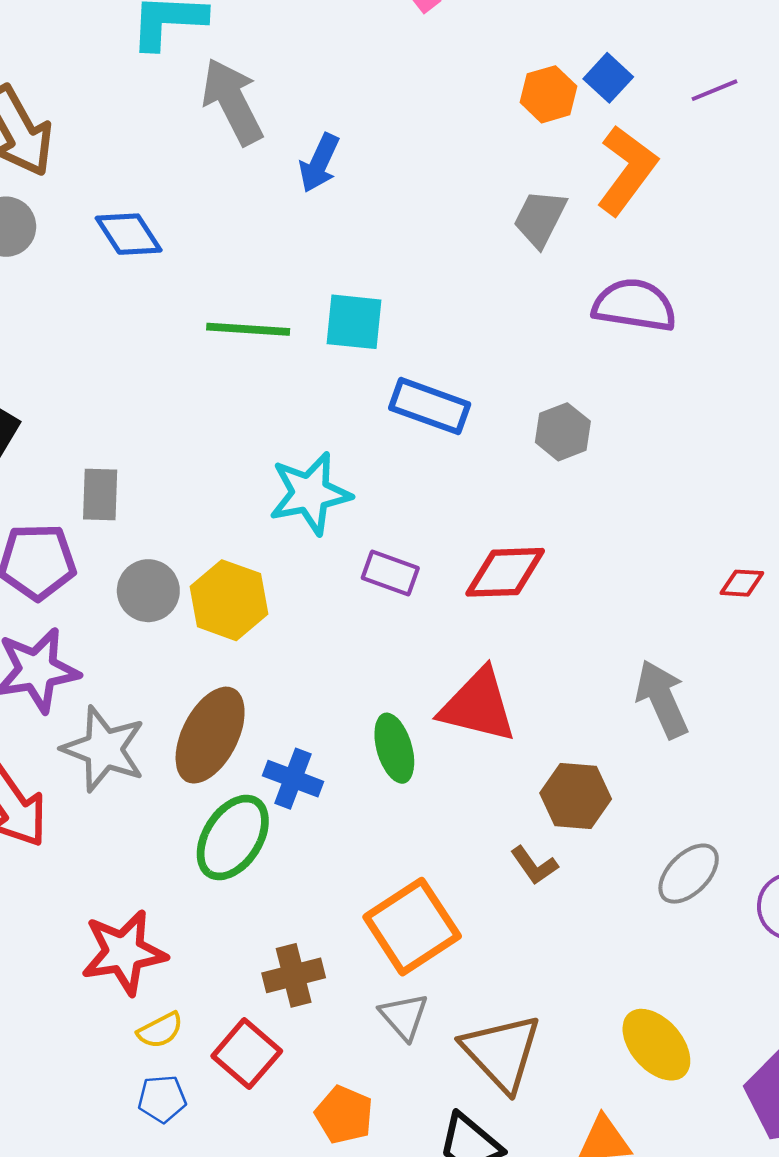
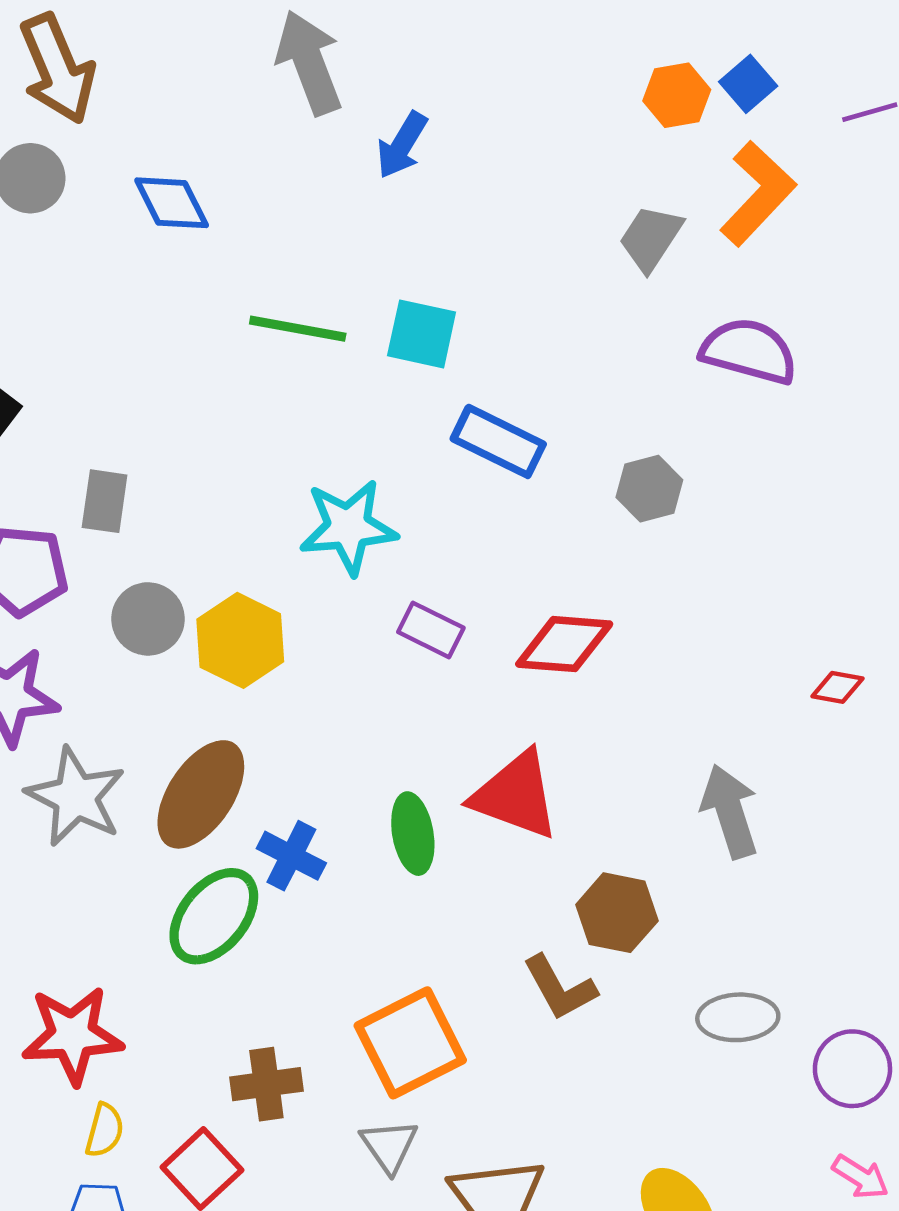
brown L-shape: (534, 865) -> (560, 988), size x1.4
gray ellipse: (689, 874) -> (738, 1017), turned 36
yellow semicircle: (160, 1030) -> (105, 1130), turned -54

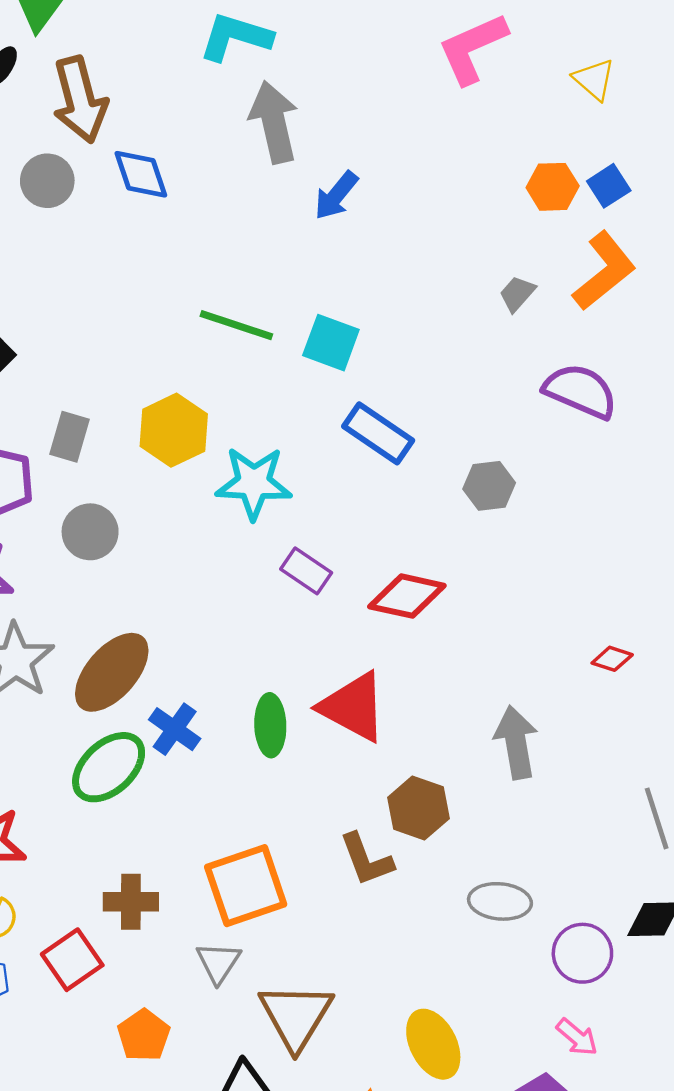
blue diamond: (172, 203) -> (141, 174), moved
gray trapezoid: (651, 238) -> (517, 294), size x0.7
yellow hexagon: (240, 640) -> (174, 430), moved

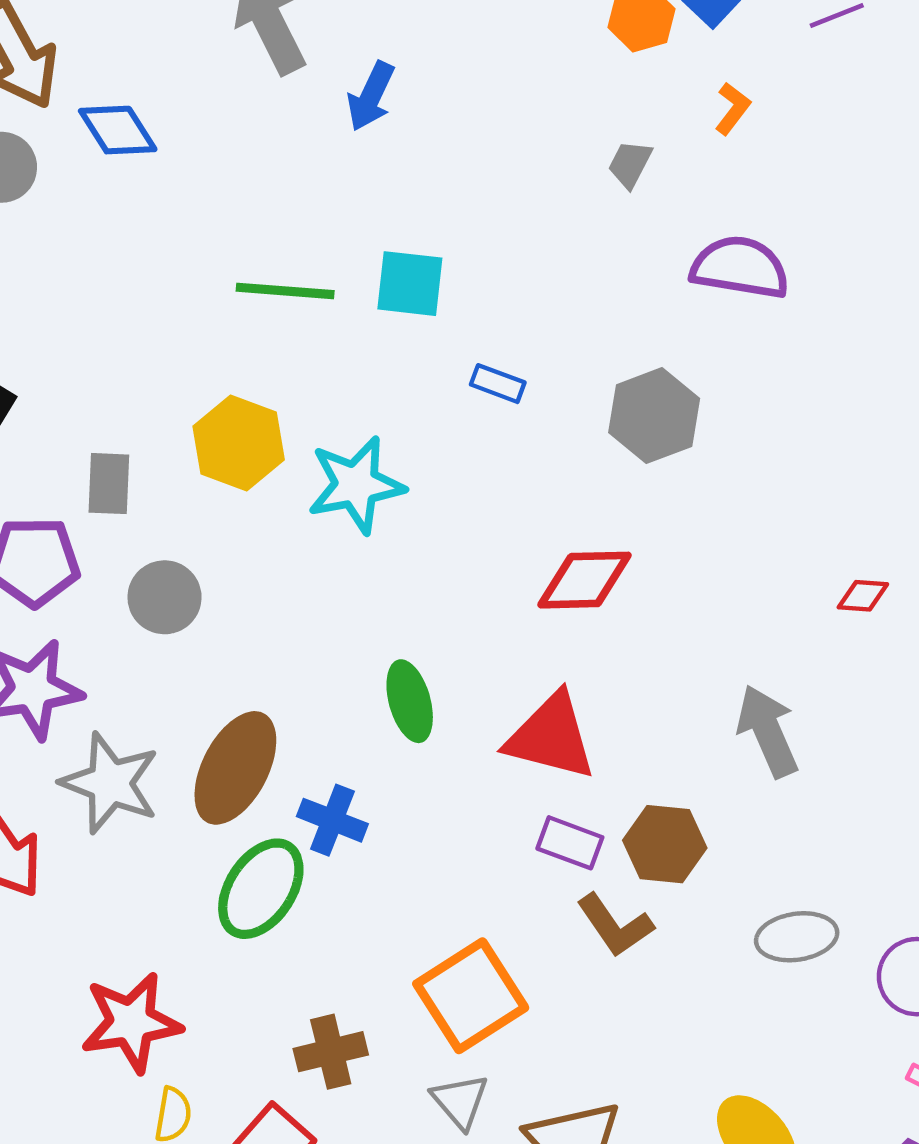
orange L-shape: (604, 271) -> (733, 109), size x0.5
blue rectangle: (378, 433) -> (498, 384), size x0.6
gray hexagon: (489, 486) -> (654, 416), size x1.4
purple rectangle: (306, 571) -> (570, 843), moved
green ellipse: (270, 725) -> (410, 701), moved

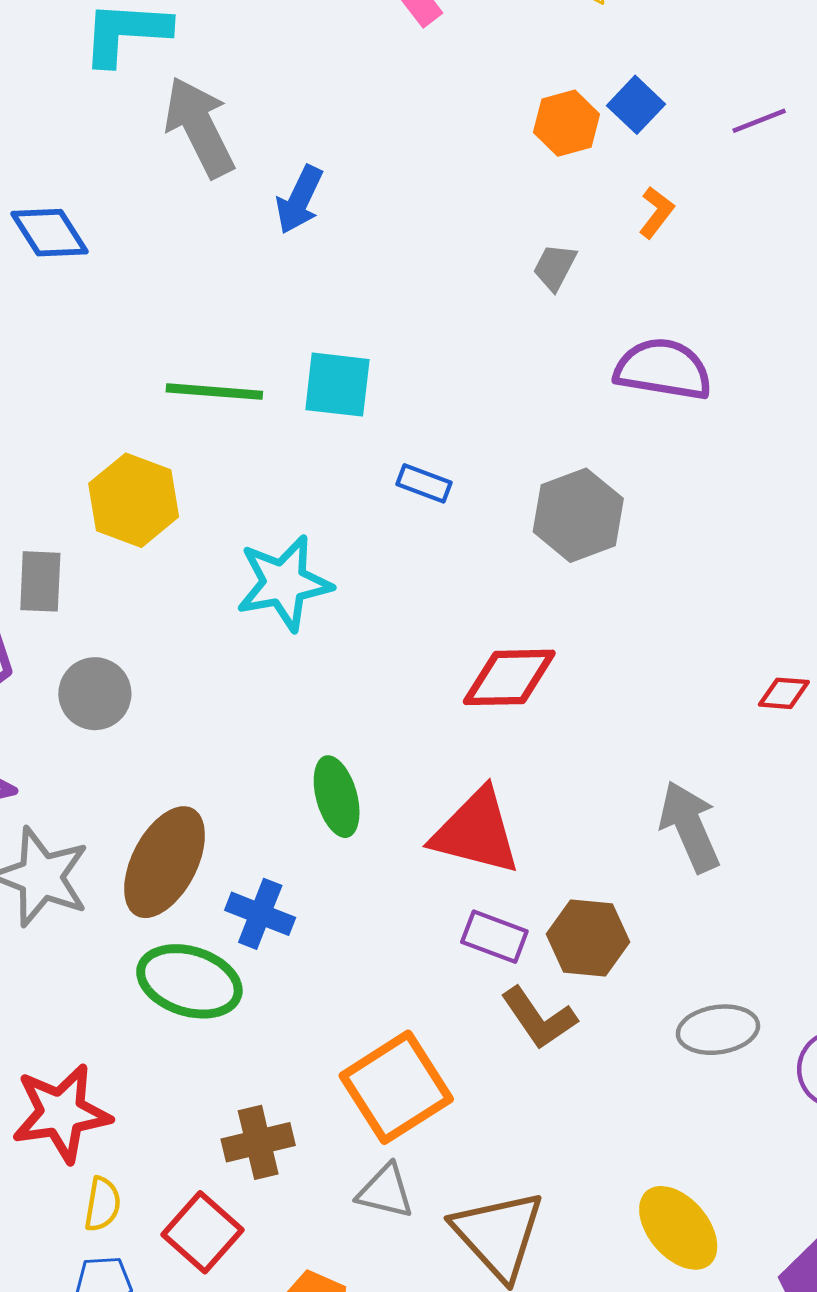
yellow hexagon: (239, 443) -> (134, 500), moved
green ellipse: (261, 889) -> (189, 981), turned 74
gray triangle: (460, 1101) -> (386, 1191), turned -36

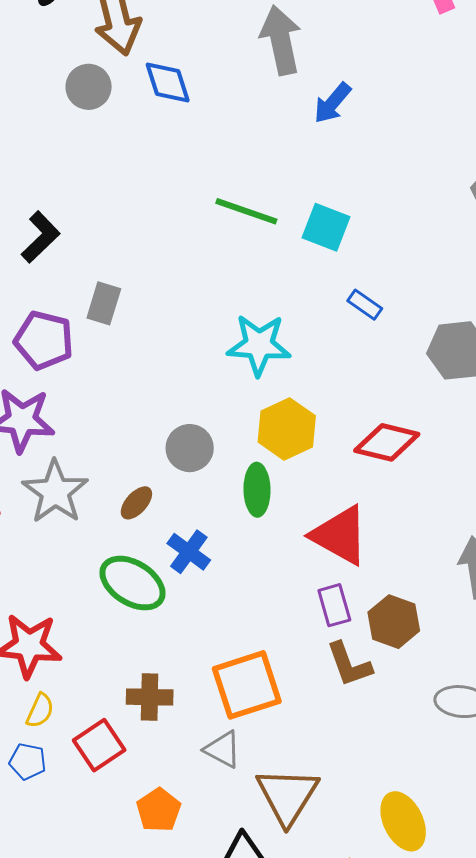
yellow hexagon: (134, 500) -> (287, 429), moved
gray circle: (95, 694) -> (190, 448), moved
brown ellipse: (165, 862) -> (136, 503), size x0.5
purple rectangle: (494, 937) -> (334, 605), turned 39

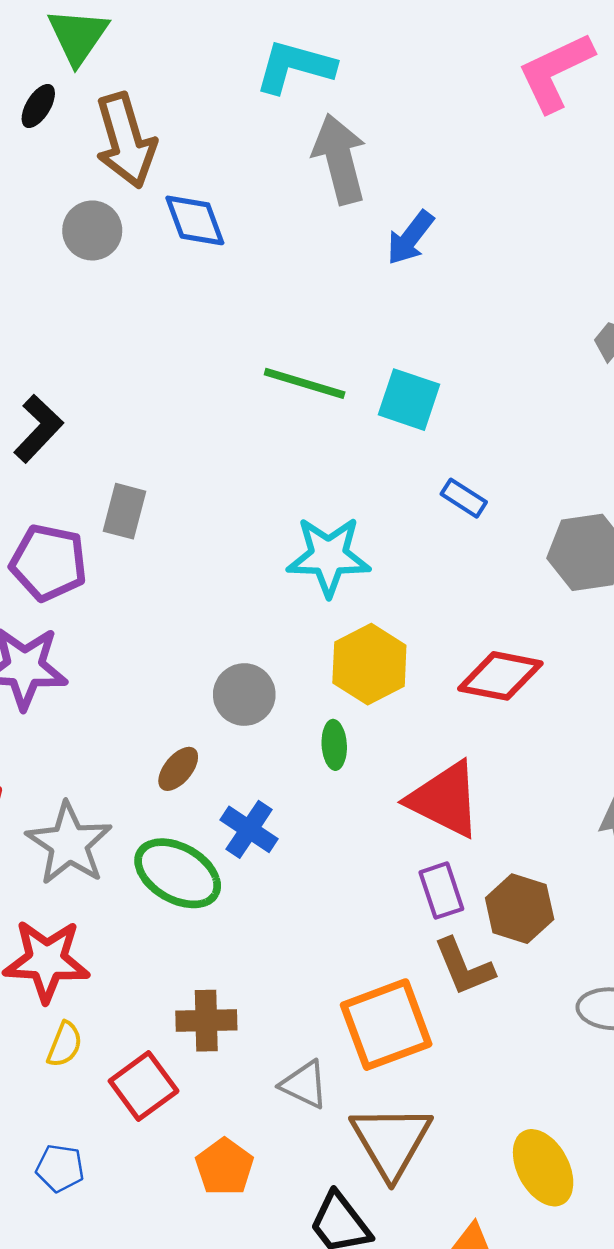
green ellipse: (257, 490) -> (334, 745), size x0.7
gray star: (55, 492) -> (69, 844), moved
orange square: (247, 685) -> (386, 1025), moved
blue pentagon: (28, 761) -> (60, 1168), moved

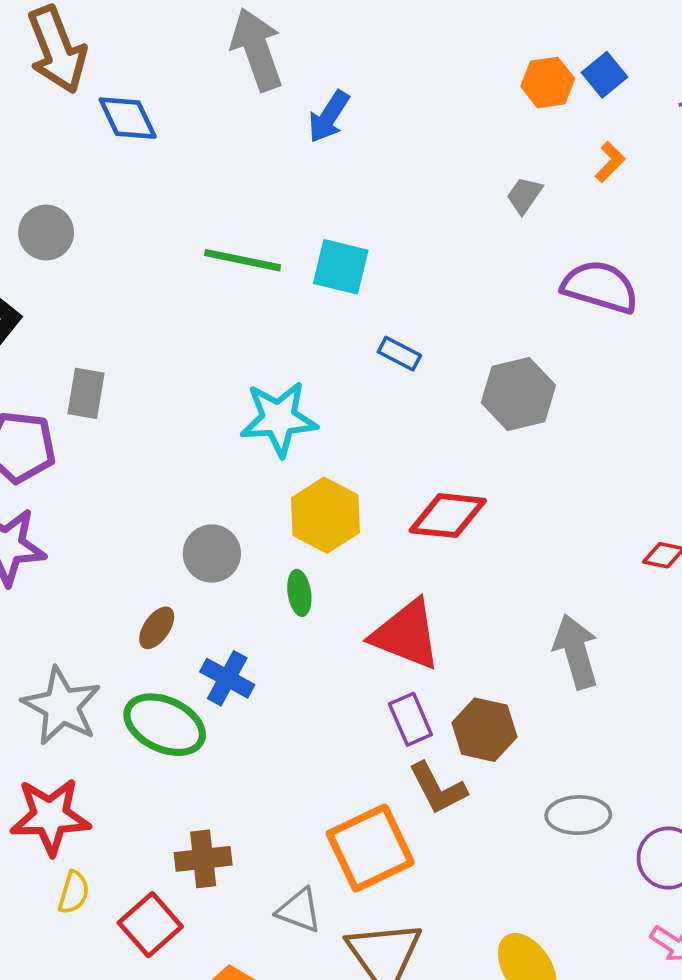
gray circle: (92, 230) -> (46, 233), moved

